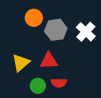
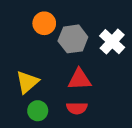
red triangle: (49, 61) -> (79, 79), moved
green circle: (38, 86) -> (38, 111), moved

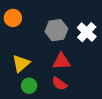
orange circle: (44, 23) -> (13, 18), moved
red semicircle: (77, 108) -> (59, 84), turned 35

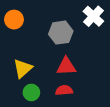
white cross: (87, 32) -> (93, 16), moved
red semicircle: (59, 84) -> (64, 90), turned 140

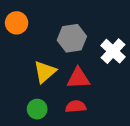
white cross: (93, 16) -> (113, 51), moved
yellow triangle: (23, 69) -> (45, 72), moved

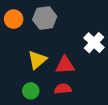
gray hexagon: (72, 38) -> (45, 18), moved

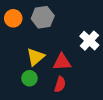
red semicircle: (63, 89) -> (60, 84), turned 112
green circle: (31, 91) -> (29, 78), moved

